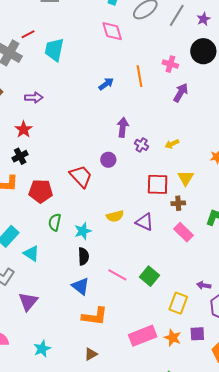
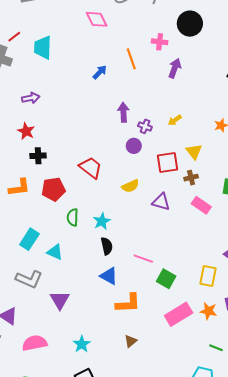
black cross: (20, 156) -> (38, 156), moved, turned 35
purple circle: (108, 160) -> (134, 146), moved
yellow semicircle: (115, 216) -> (130, 186), moved
green square: (149, 276) -> (166, 279), moved

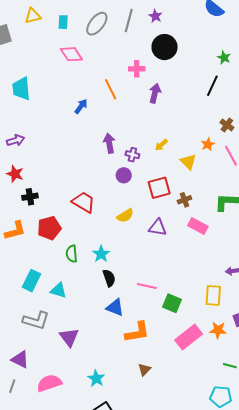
yellow triangle: (194, 151) -> (188, 162), moved

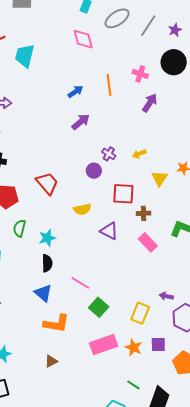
purple arrow: (109, 143) -> (81, 122), moved, turned 42

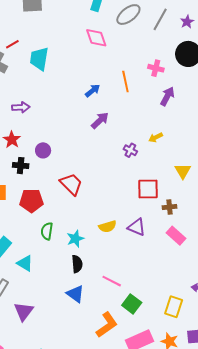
yellow arrow: (139, 154) -> (156, 137), moved
purple circle: (94, 171) -> (43, 150), moved
yellow semicircle: (82, 209) -> (108, 226), moved
orange L-shape: (56, 324) -> (107, 325), moved, turned -40

